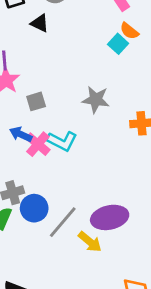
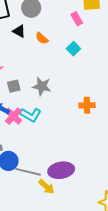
orange semicircle: (129, 31) -> (42, 38), moved
gray star: (96, 100) -> (42, 86), moved
gray line: (63, 222) -> (28, 172), turned 60

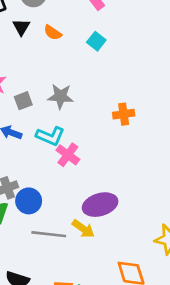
black triangle: (19, 31) -> (21, 27), turned 40
pink cross: (13, 116) -> (68, 155), moved
gray line: (28, 172) -> (49, 234), moved

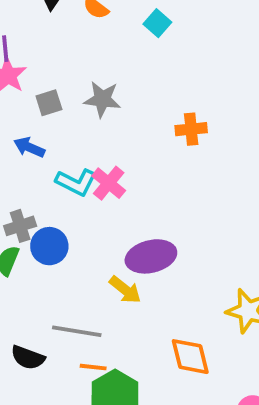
cyan L-shape: (50, 136) -> (76, 182), moved
gray line: (49, 234) -> (77, 331), moved

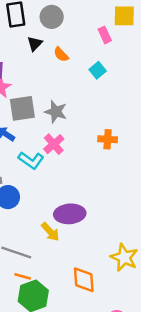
gray square: (49, 103) -> (22, 108), size x1.6
pink cross: (109, 183) -> (54, 144), moved

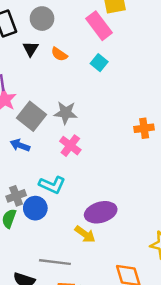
pink rectangle: (105, 35) -> (99, 26), size x1.6
gray square: (22, 108) -> (31, 116), turned -32
orange cross: (108, 139) -> (144, 128), moved
cyan L-shape: (31, 160) -> (52, 185), moved

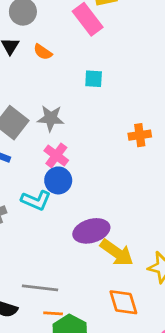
cyan square: (99, 63) -> (94, 79), moved, turned -35
blue circle: (35, 208) -> (58, 180), moved
yellow arrow: (85, 234) -> (117, 253), moved, size x1.4

